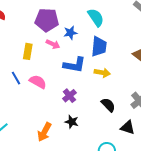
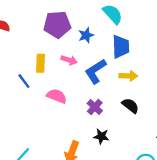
pink arrow: (53, 44) -> (69, 60), moved
blue L-shape: (74, 65) -> (96, 71), turned 145
blue line: (16, 78) -> (24, 81), moved
black semicircle: (108, 105) -> (130, 106), moved

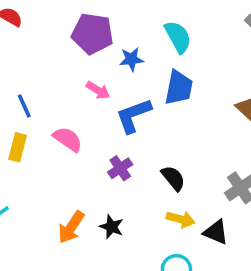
yellow rectangle: (41, 63) -> (18, 147), moved
yellow arrow: (128, 76) -> (181, 219), moved
black star: (101, 136) -> (111, 227), moved

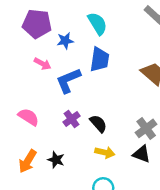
pink semicircle: (68, 139) -> (29, 117), moved
purple cross: (120, 168) -> (72, 119), moved
black triangle: (216, 232) -> (142, 154), moved

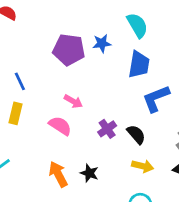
purple pentagon: (37, 24) -> (69, 50), moved
pink arrow: (42, 64) -> (73, 101), moved
blue L-shape: (68, 81) -> (156, 99), moved
orange arrow: (28, 161) -> (58, 174), turned 120

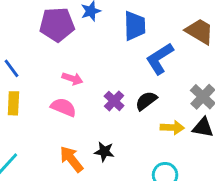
black semicircle: (136, 134) -> (146, 101), turned -75
yellow arrow: (143, 166) -> (172, 128), moved

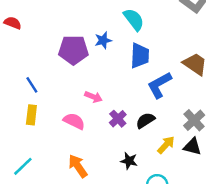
pink arrow: (72, 79) -> (93, 97), moved
yellow arrow: (172, 128) -> (166, 145), turned -54
black star: (104, 152) -> (129, 161), moved

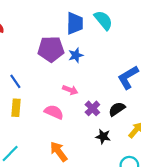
blue star: (103, 40) -> (76, 55), moved
blue trapezoid: (140, 56) -> (75, 23), moved
black star: (129, 161) -> (103, 137), moved

